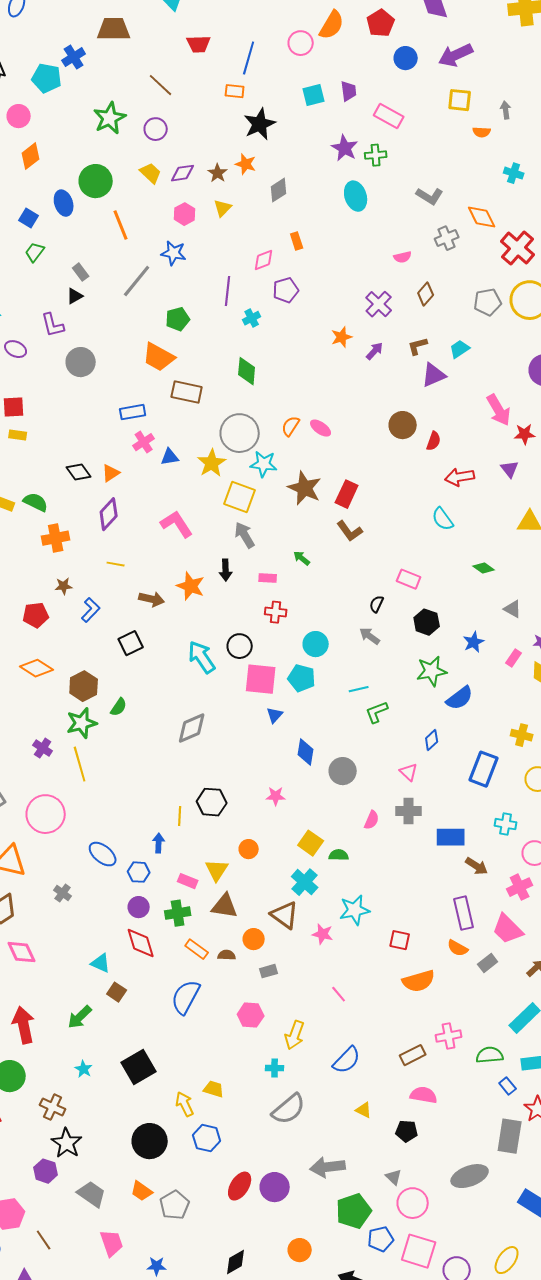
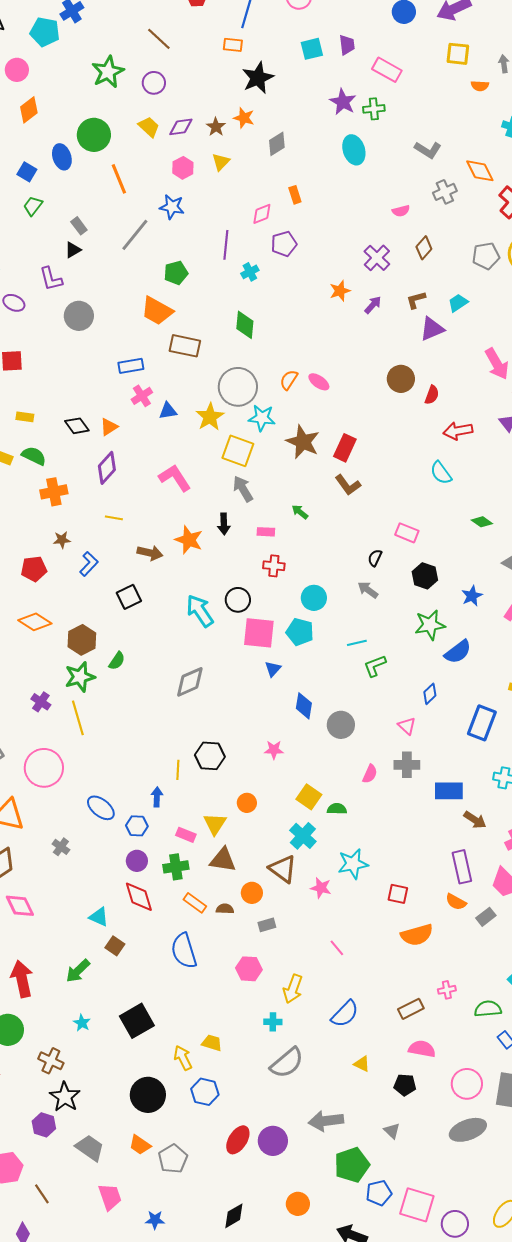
yellow rectangle: (18, 435) -> (25, 417), moved
blue semicircle: (186, 997) -> (184, 951), turned -45
pink cross: (449, 1036) -> (447, 990), size x0.7
pink circle: (413, 1203) -> (467, 1084), moved

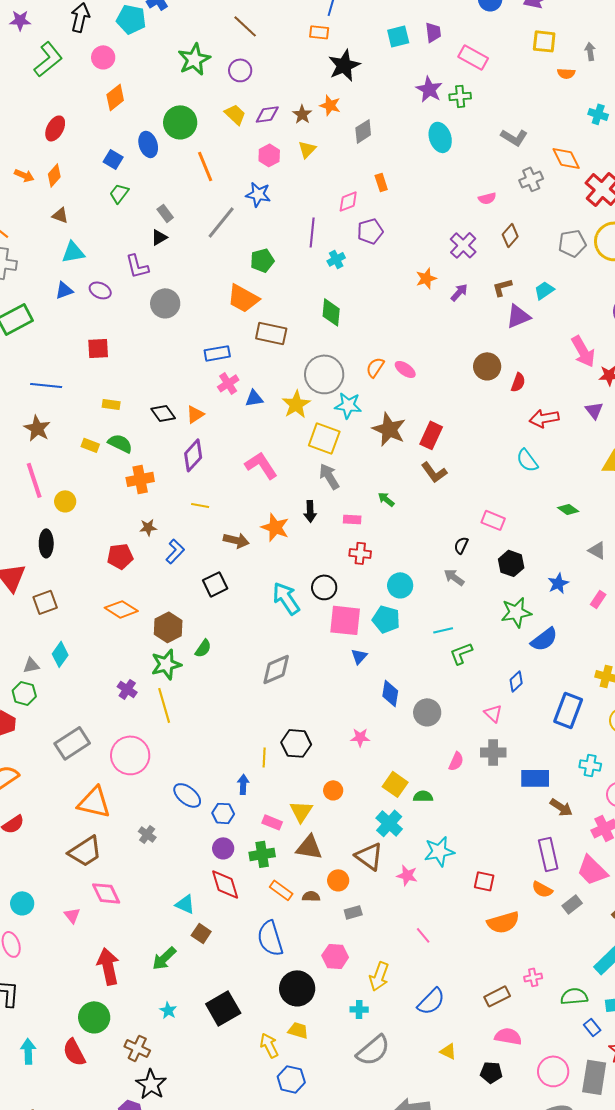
black circle: (148, 1095) -> (297, 988), moved

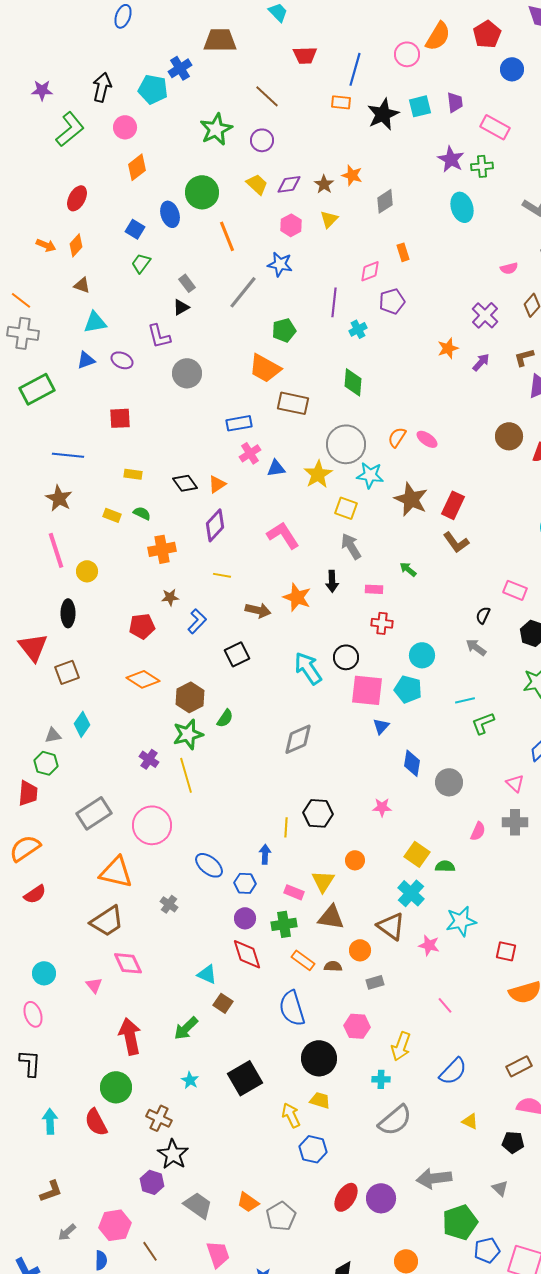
black star: (344, 65) -> (383, 114), moved
yellow square: (324, 438) -> (346, 508), size x0.7
green semicircle: (120, 443) -> (142, 513), size x0.7

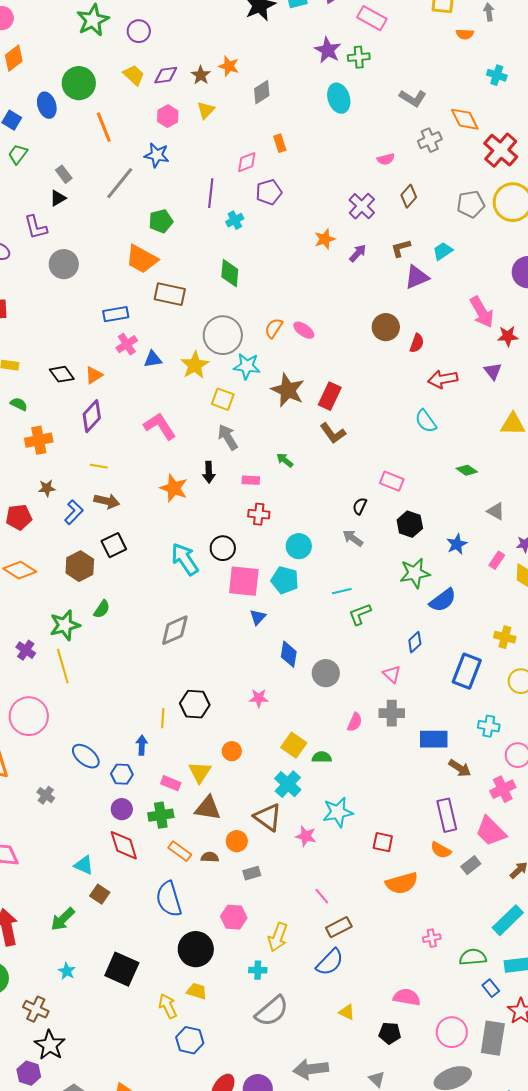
brown arrow: (258, 610) -> (107, 501), moved
brown hexagon: (190, 697) -> (80, 566), moved
brown rectangle: (519, 1066) -> (339, 927), moved
black square: (245, 1078) -> (122, 969), turned -36

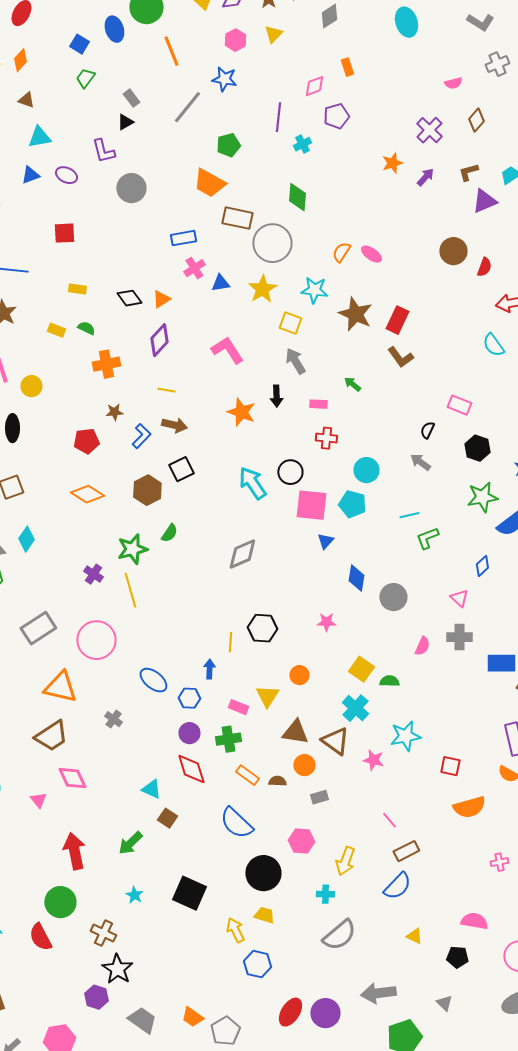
gray circle: (223, 335) -> (272, 243), moved
brown triangle: (208, 808) -> (295, 732), moved
blue semicircle: (169, 899) -> (236, 823), turned -30

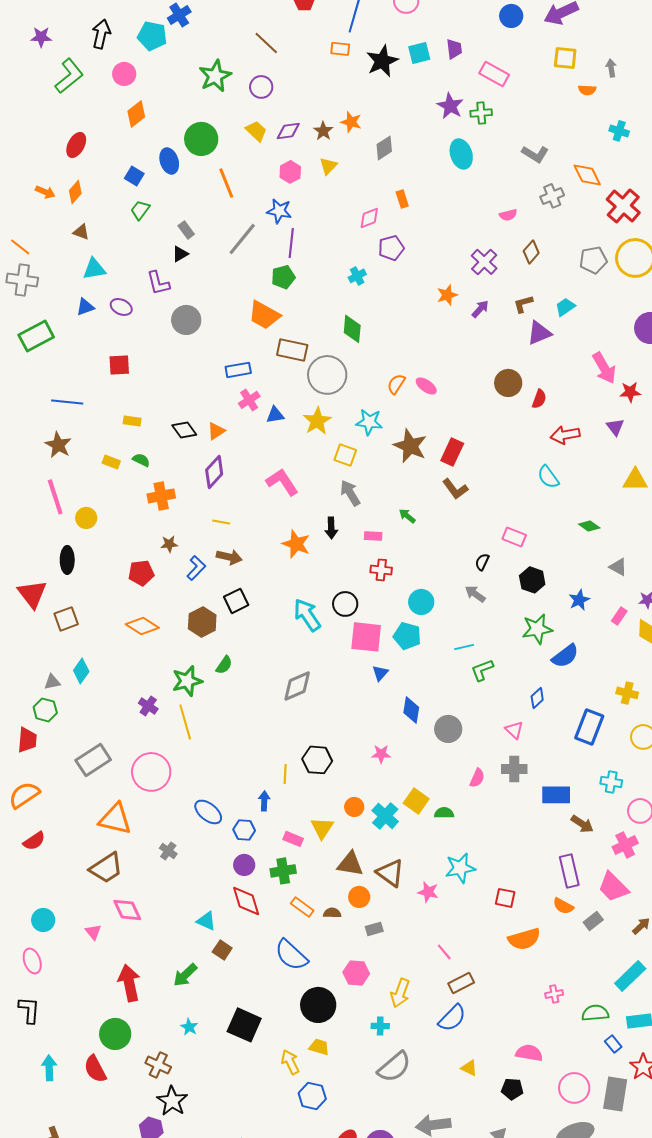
purple line: (278, 117) -> (291, 243), moved
cyan cross: (355, 708) -> (385, 816), moved

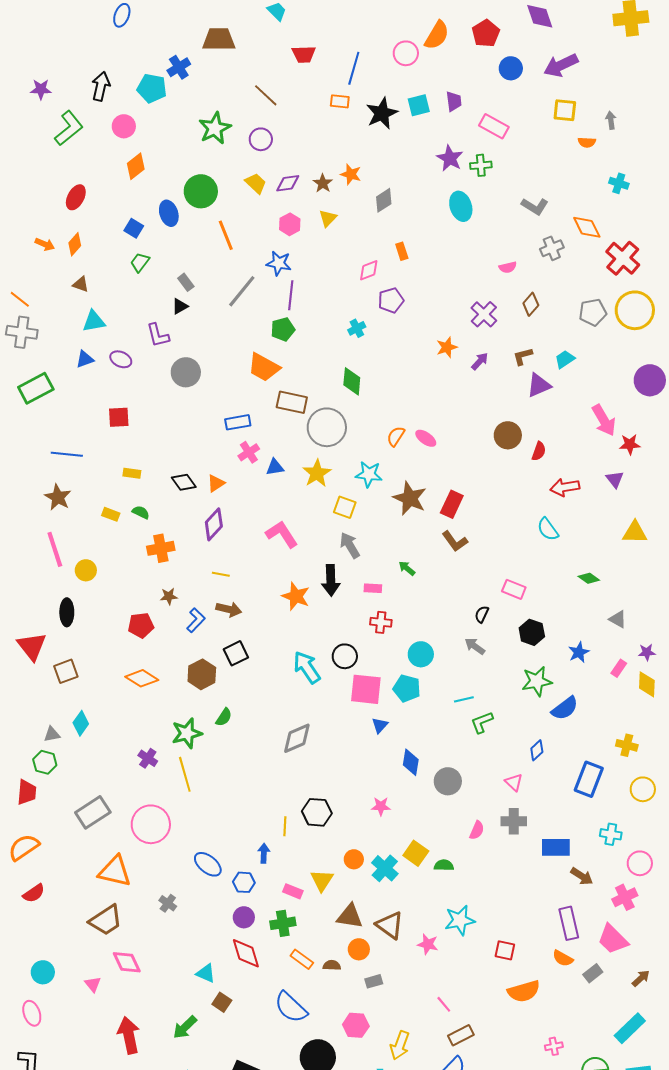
black arrow: (331, 528) -> (331, 580), size x1.4

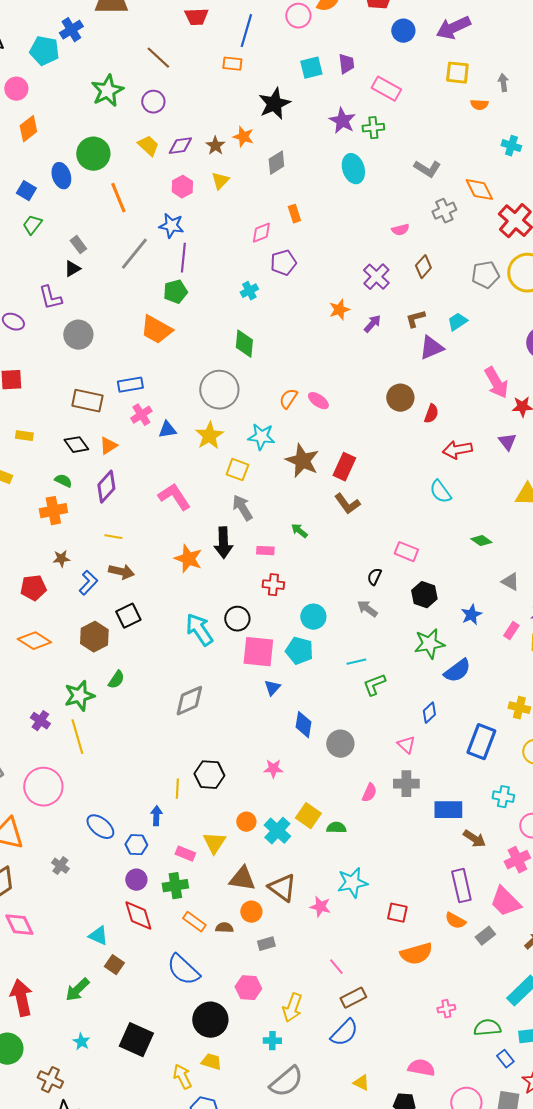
black star: (382, 113) -> (274, 104), moved
brown rectangle: (292, 402) -> (87, 401), moved
green semicircle: (141, 512) -> (63, 481), moved

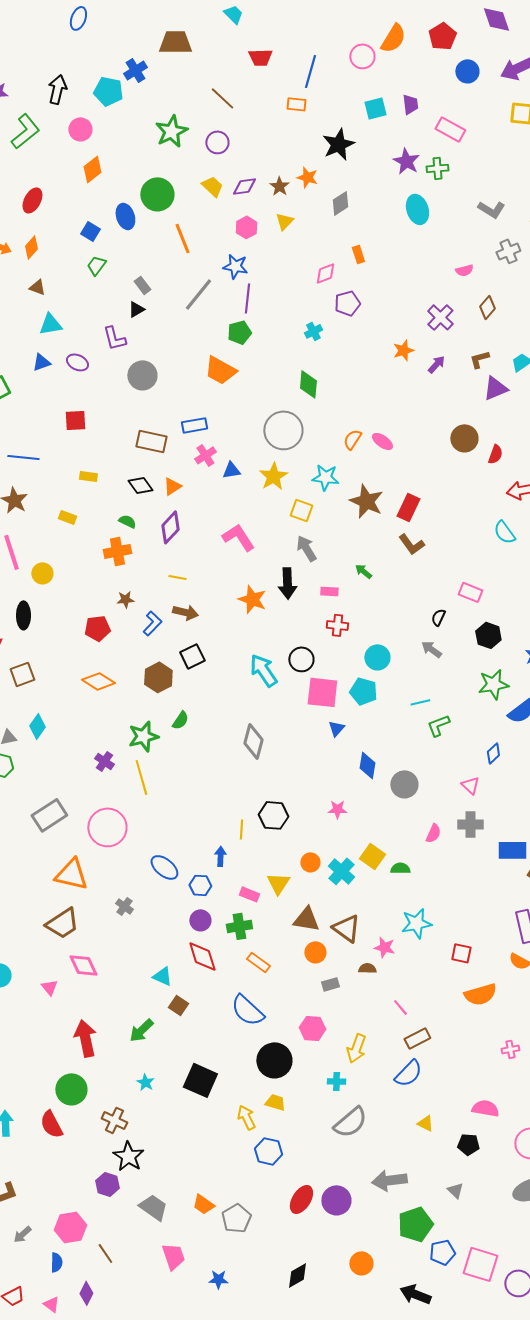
gray diamond: (189, 701) -> (253, 741), turned -52
brown semicircle: (224, 928) -> (367, 968), moved

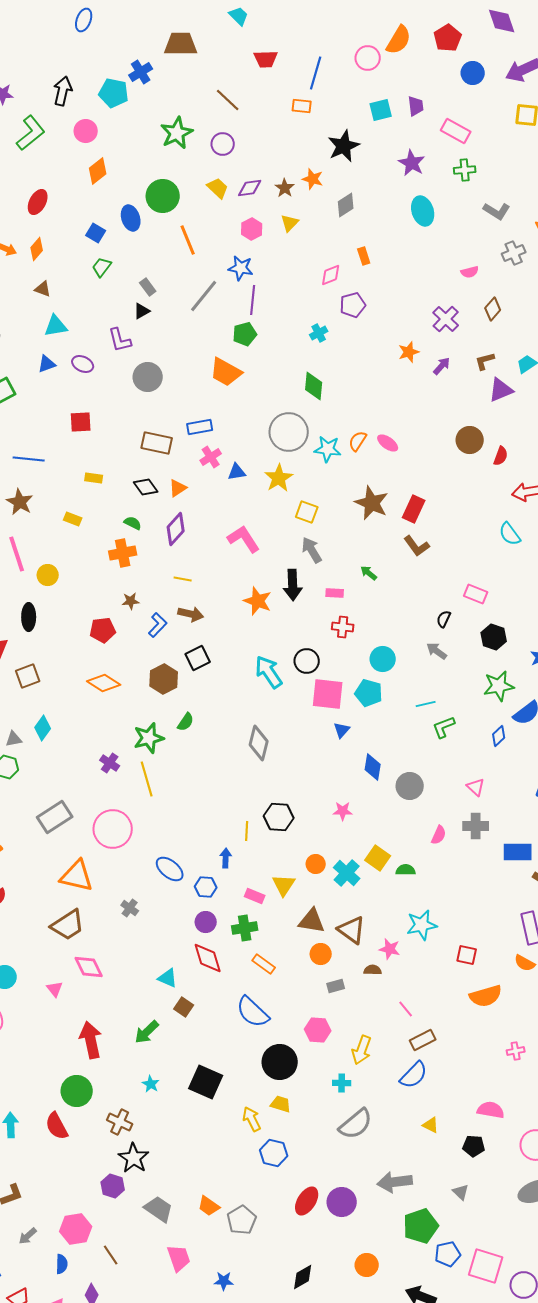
green cross: (437, 168) -> (465, 170), moved
cyan star: (325, 477) -> (328, 449), moved
blue diamond: (493, 753) -> (499, 736), moved

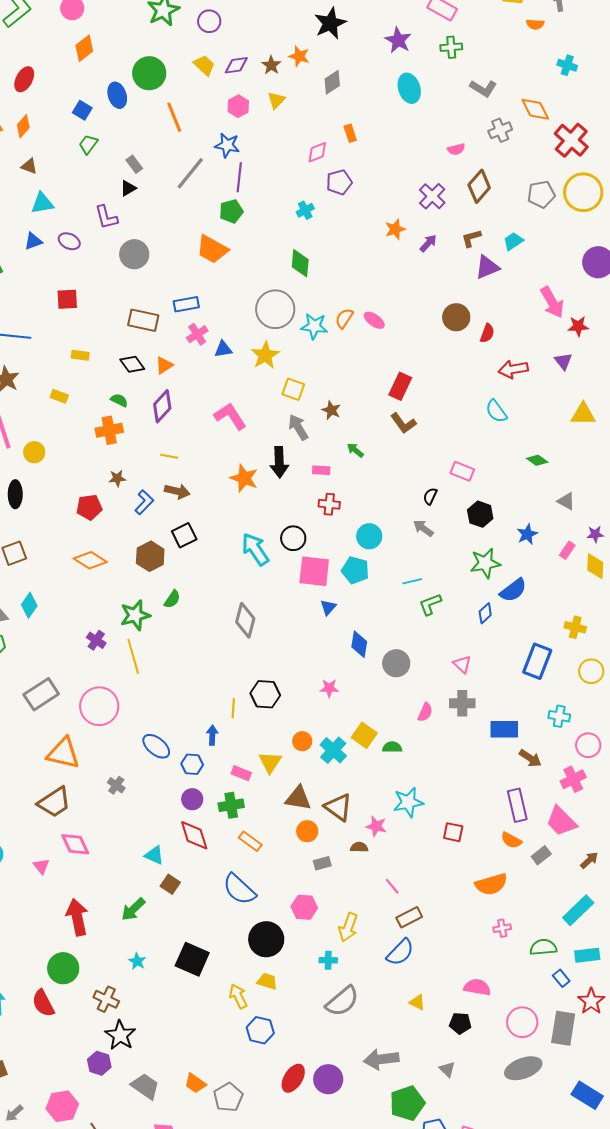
brown diamond: (493, 309) -> (479, 186), size x1.4
brown star: (372, 503) -> (331, 410), moved, size x0.6
orange semicircle: (486, 996) -> (491, 884), moved

